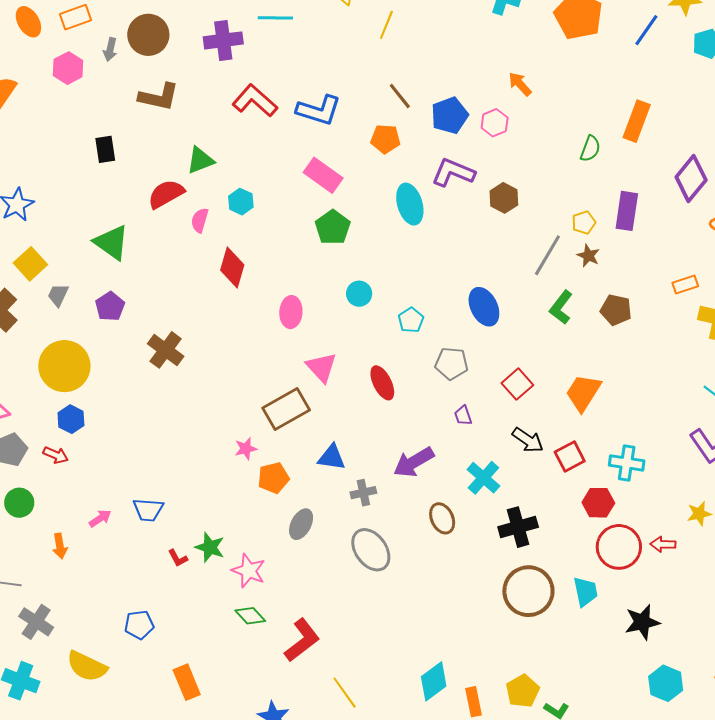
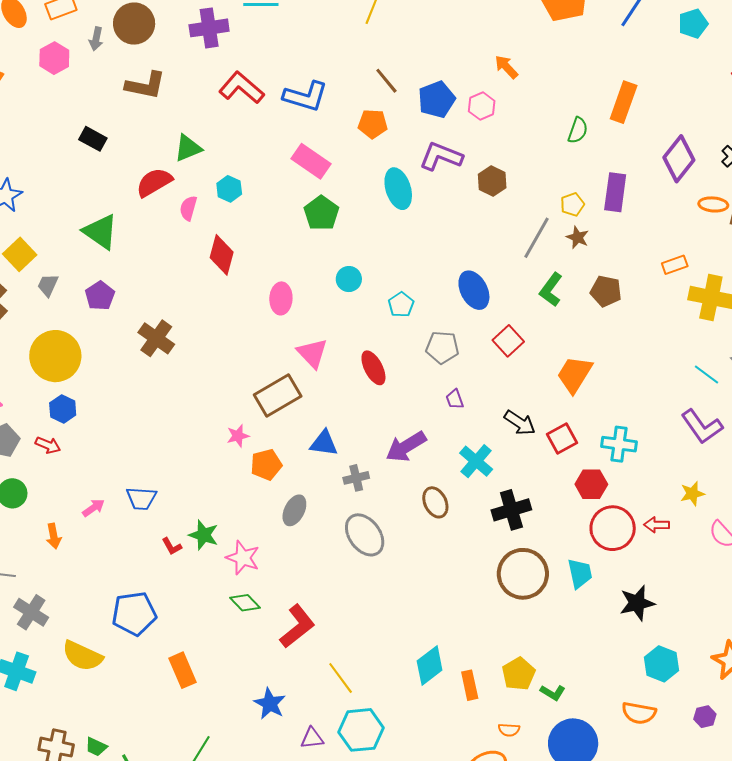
black rectangle: (105, 149) -> (93, 139), turned -52
red square: (517, 384) -> (508, 341), moved
blue pentagon: (139, 625) -> (134, 614), size x1.5

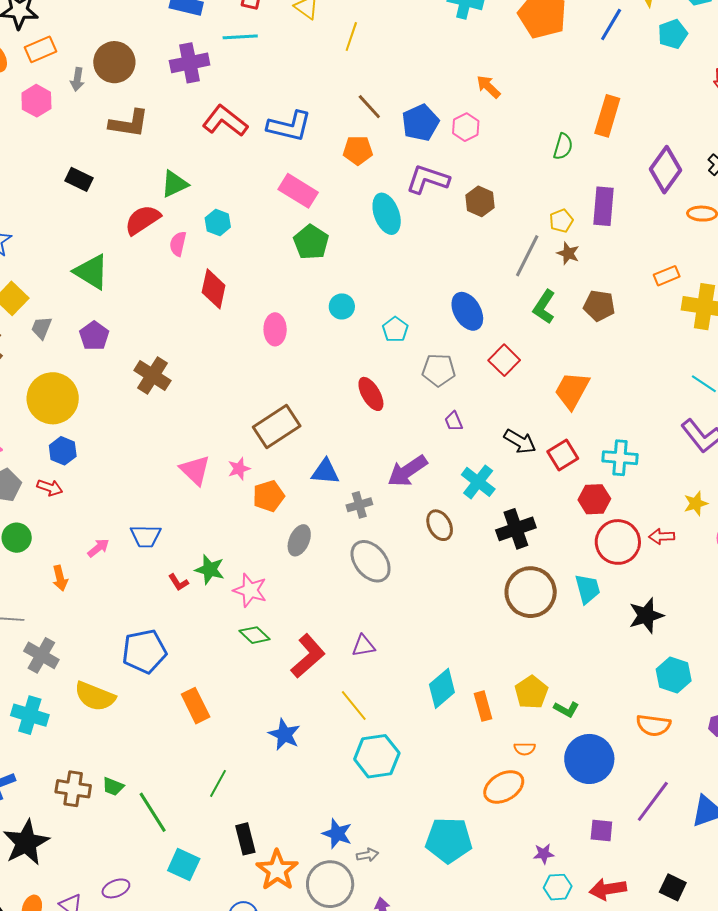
pink triangle: (312, 353) -> (195, 470), moved
purple triangle: (312, 738) -> (363, 646), moved

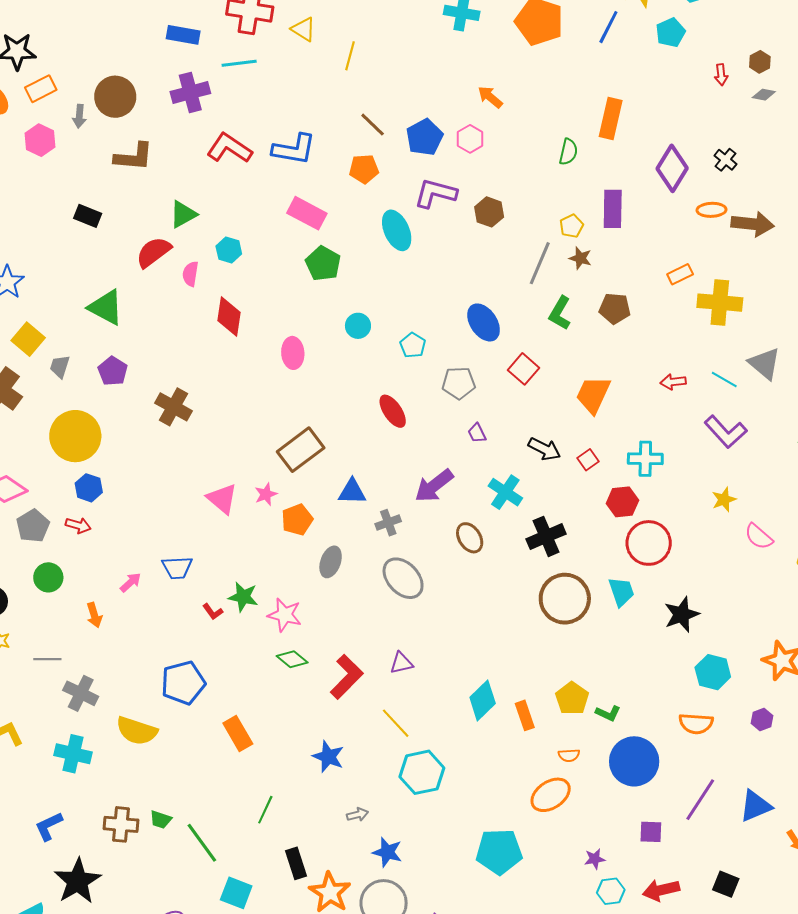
red square: (563, 455) -> (588, 460), size x0.7
red arrow: (662, 536) -> (673, 382), moved
gray arrow: (367, 855) -> (358, 814), moved

